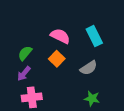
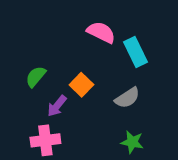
pink semicircle: (60, 36) -> (101, 32), moved
purple arrow: (24, 74) -> (57, 106), moved

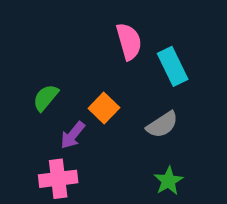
pink semicircle: (101, 32) -> (129, 41), turned 48
green star: (132, 142) -> (168, 181), turned 30

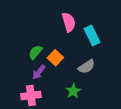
green semicircle: (46, 98) -> (35, 52), moved
green star: (168, 181) -> (73, 91), moved

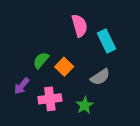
purple arrow: (39, 72) -> (22, 86), moved
pink cross: (31, 96) -> (50, 99), moved

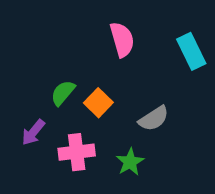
cyan rectangle: (107, 41) -> (191, 51), moved

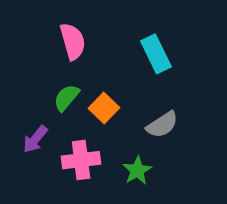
pink semicircle: (122, 40) -> (73, 41), moved
cyan rectangle: (191, 51) -> (156, 54), moved

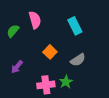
green semicircle: (66, 98) -> (13, 31), moved
pink cross: (81, 160) -> (46, 85), moved

